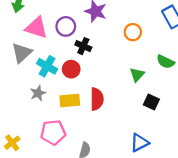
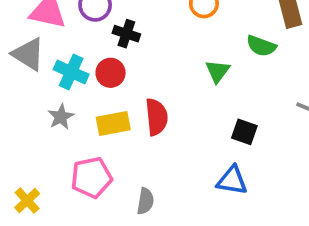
gray triangle: (22, 53) -> (28, 54), turned -40
black square: (151, 102) -> (244, 132), moved
blue triangle: (139, 143) -> (232, 180), turned 42

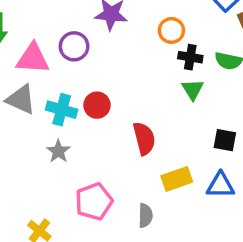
black cross: (126, 34) -> (190, 57), moved
yellow rectangle: (113, 124) -> (177, 179), moved

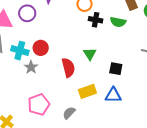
green triangle: (193, 89) -> (90, 54), moved
gray star: (58, 151) -> (31, 67), moved
gray semicircle: (145, 215) -> (69, 113), turned -136

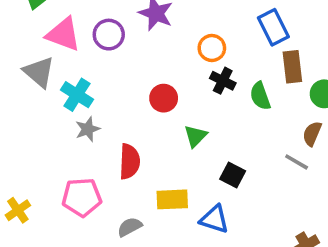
green semicircle: (118, 22) -> (260, 96), turned 42
red circle: (41, 48) -> (164, 98), moved
red semicircle: (68, 68) -> (129, 162), moved

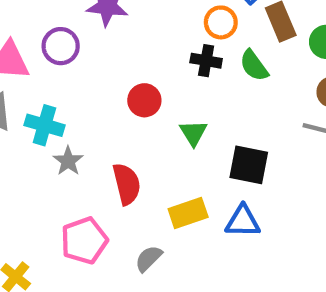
orange circle: (212, 48) -> (221, 22), moved
black square: (233, 175) -> (249, 165), size x1.4

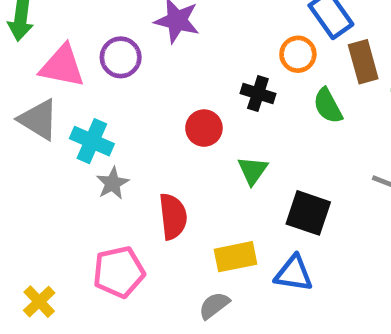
black cross: (206, 61) -> (258, 94), moved
gray semicircle: (149, 258) -> (214, 305), moved

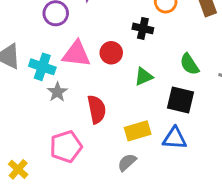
pink triangle: (62, 66) -> (76, 54), moved
green semicircle: (328, 106) -> (189, 64), moved
green triangle: (253, 170) -> (144, 77), turned 36

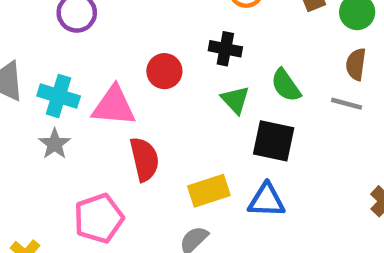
black cross: (143, 28) -> (225, 49), moved
pink triangle: (76, 54) -> (114, 106), moved
green triangle: (144, 77) -> (235, 100), moved, turned -48
gray star: (57, 92) -> (55, 144), moved

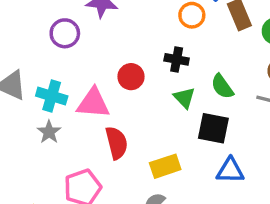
blue triangle: (266, 200) -> (230, 171), moved

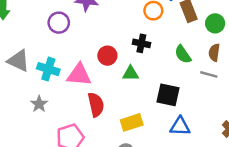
green semicircle: (222, 86) -> (183, 54), moved
green triangle: (184, 98) -> (131, 73), moved, turned -48
gray star: (49, 132) -> (39, 104), moved

